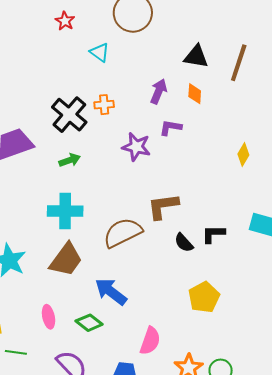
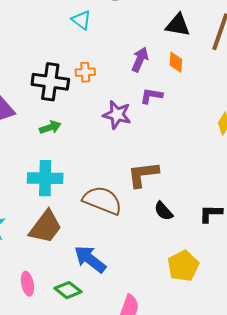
black cross: (69, 115) -> (50, 82), turned -33
brown semicircle: (123, 233) -> (102, 200), turned 48
black L-shape: (213, 234) -> (211, 214), moved

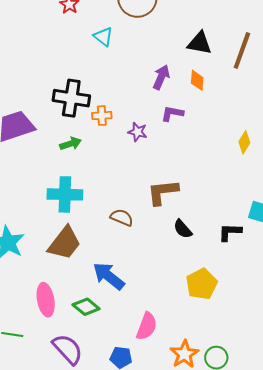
orange cross: (85, 72) -> (102, 116), moved
purple star: (117, 115) -> (138, 132), size x0.7
brown semicircle: (102, 200) -> (122, 217), size x0.6
pink ellipse: (27, 284) -> (46, 300), size x1.4

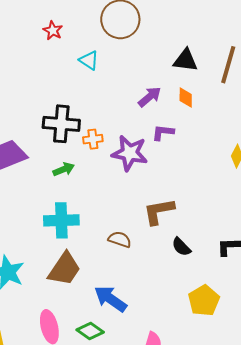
purple arrow: (161, 77) -> (150, 97), turned 30
purple star: (138, 132) -> (130, 153), size x1.8

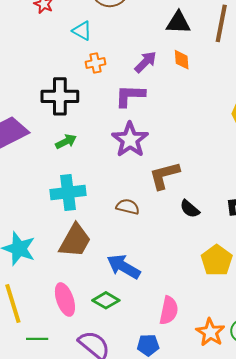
purple L-shape: (163, 132) -> (130, 96), moved, size x1.4
orange cross: (93, 139) -> (95, 63), moved
purple star: (130, 153) -> (130, 140), moved, turned 30

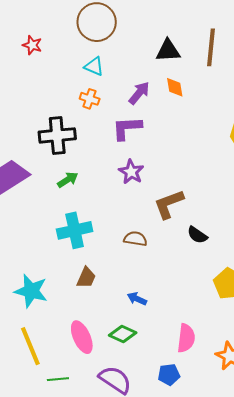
cyan triangle: (82, 31) -> (94, 66), moved
orange cross: (95, 63) -> (90, 99), turned 36
purple star: (130, 140) -> (131, 172), size x0.7
brown trapezoid: (75, 241) -> (86, 278), size x0.6
blue arrow: (124, 267) -> (137, 299), size x0.6

